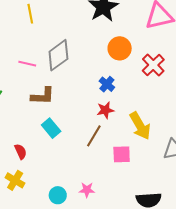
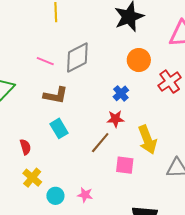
yellow cross: (15, 180) -> (32, 178), moved

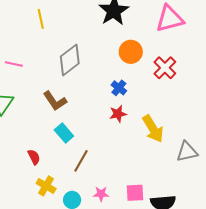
pink line: (45, 61) -> (14, 64), moved
brown L-shape: (56, 95) -> (55, 101), turned 55
brown line: (100, 143) -> (81, 161), moved
pink square: (125, 165) -> (135, 193), moved

